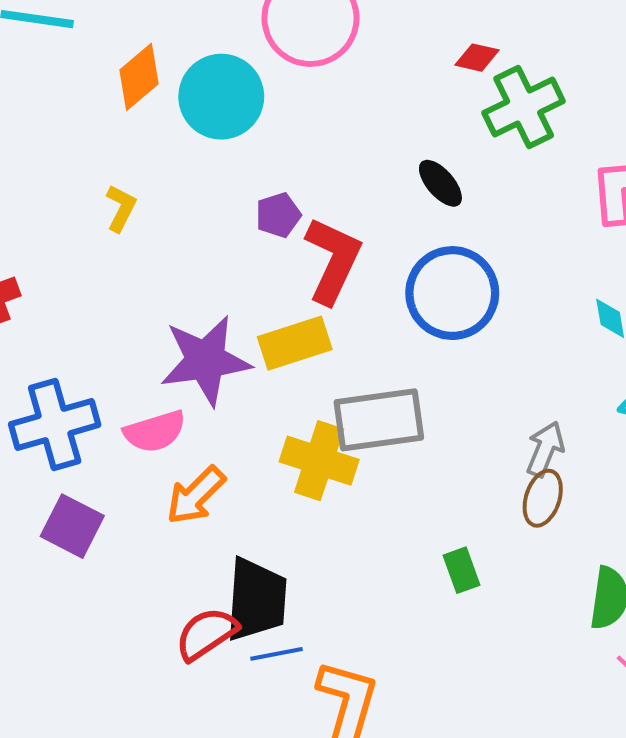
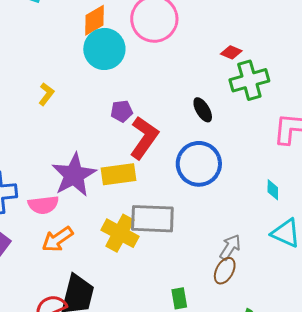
orange diamond: (139, 77) -> (94, 20), moved
purple star: (206, 360) -> (74, 175), turned -30

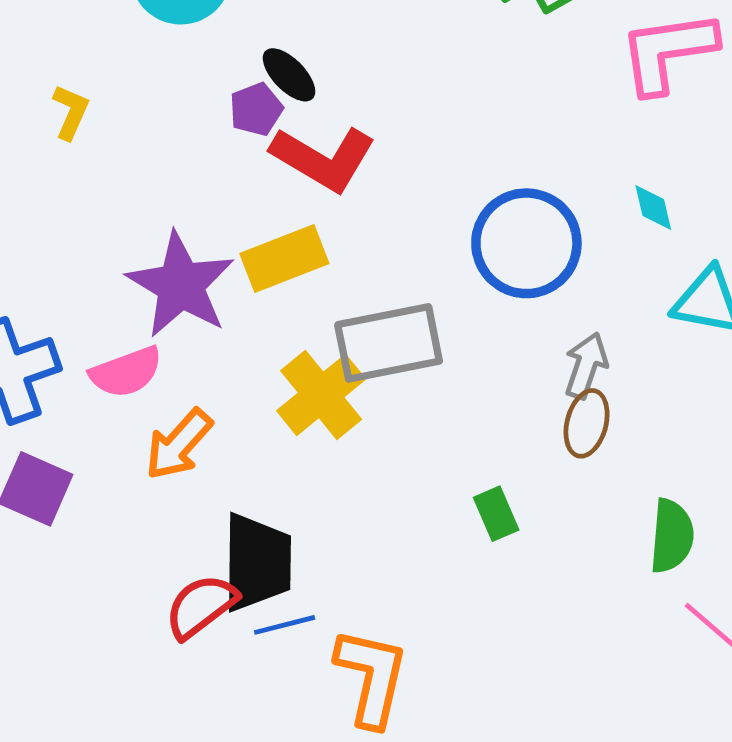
black ellipse: (203, 110) -> (289, 75), moved
red L-shape: (144, 138) -> (323, 158), turned 99
blue circle: (199, 164) -> (526, 243), moved
yellow cross: (120, 233) -> (321, 395), turned 36

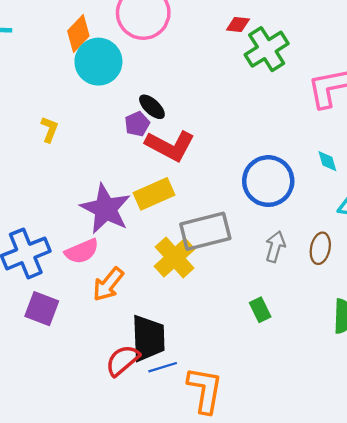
gray arrow: (586, 366) -> (275, 247), moved
brown ellipse: (587, 423) -> (320, 248), moved

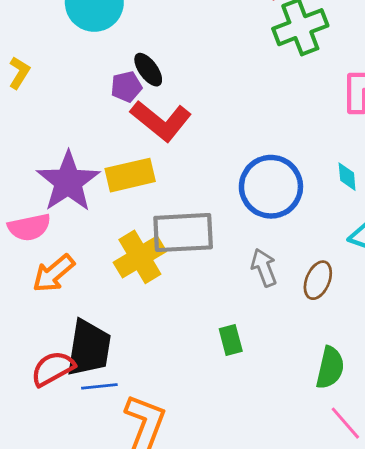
gray arrow: (275, 247) -> (264, 268), turned -48

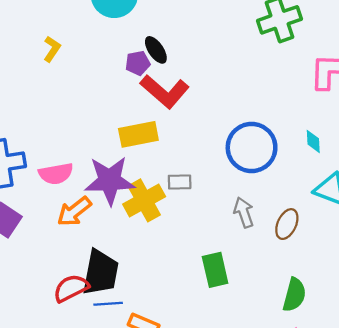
purple star: (68, 182) -> (110, 181), moved, turned 30
gray rectangle: (183, 233) -> (180, 182), size x0.5
green rectangle: (231, 340) -> (215, 270), size x1.4

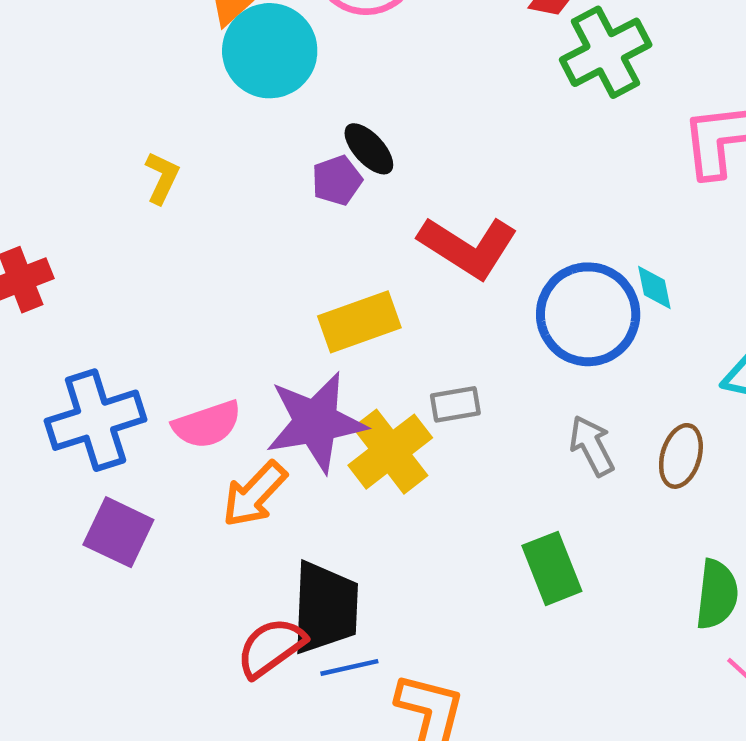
red L-shape: (165, 91) -> (468, 247), moved
cyan diamond: (313, 141) -> (654, 287), moved

